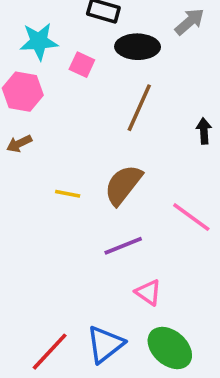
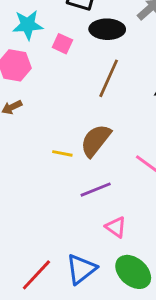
yellow line: (68, 194) -> (62, 153), moved

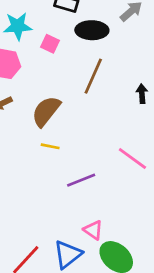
brown semicircle: (96, 140) -> (46, 111), moved
pink triangle: (116, 227) -> (93, 230), moved

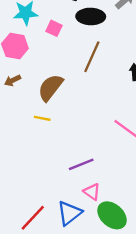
yellow line: (50, 146) -> (42, 118), moved
purple line: (81, 180) -> (81, 164), moved

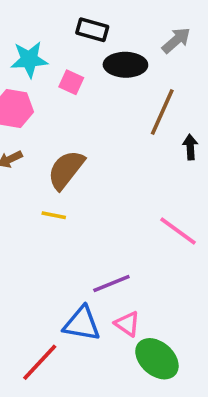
brown line: (92, 57) -> (162, 112), moved
blue triangle: (69, 213) -> (82, 324), moved, turned 48

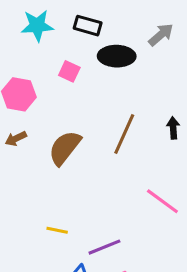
cyan star: (29, 59) -> (37, 26), moved
brown line: (162, 112) -> (124, 134), moved
yellow line: (54, 215) -> (57, 230), moved

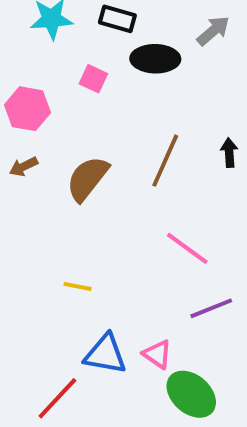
pink line: (162, 201) -> (187, 248), moved
purple line: (104, 247) -> (211, 308), moved

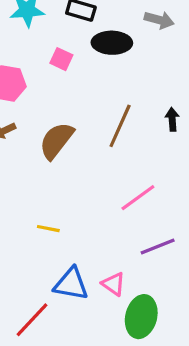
gray arrow: (213, 31) -> (159, 20), turned 56
pink line: (187, 248) -> (138, 198), turned -72
green ellipse: (191, 394) -> (141, 317), turned 63

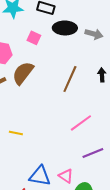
gray arrow: (159, 20) -> (94, 34), moved
brown semicircle: (56, 141) -> (23, 73), moved
yellow line: (48, 229) -> (16, 133), moved

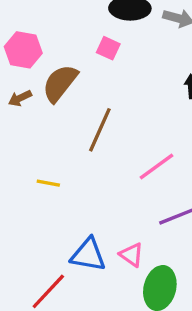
pink square: (34, 38) -> (108, 48), moved
brown line: (70, 79) -> (100, 130), moved

